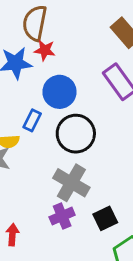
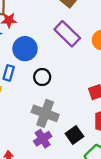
black circle: (76, 134) -> (42, 77), size x0.6

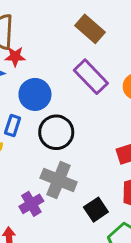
black circle: (42, 77) -> (56, 132), size x1.5
purple cross: (43, 139) -> (31, 204), moved

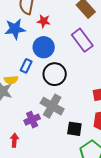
red star: (15, 57) -> (44, 21), moved
black square: (96, 210) -> (74, 129), turned 35

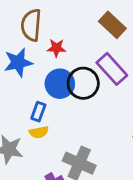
black circle: (55, 74) -> (83, 83), moved
yellow semicircle: (11, 80) -> (39, 132), moved

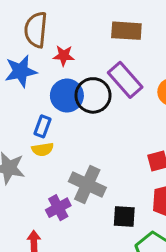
brown rectangle: (112, 25) -> (126, 31), turned -40

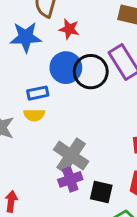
blue rectangle: (42, 126) -> (38, 93), turned 48
purple cross: (58, 208) -> (70, 179), moved

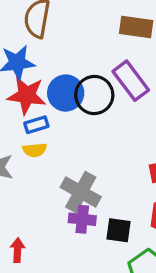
red star: (69, 29) -> (27, 95), moved, size x1.6
purple cross: (70, 179) -> (82, 219), turned 30

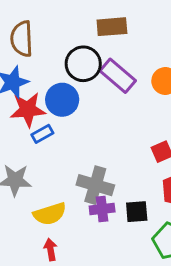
black circle: (94, 95) -> (83, 64), moved
yellow semicircle: (35, 150) -> (50, 214), moved, size x1.5

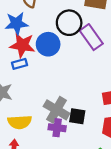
blue rectangle: (42, 134) -> (19, 64), moved
black square: (137, 212) -> (77, 116), moved

